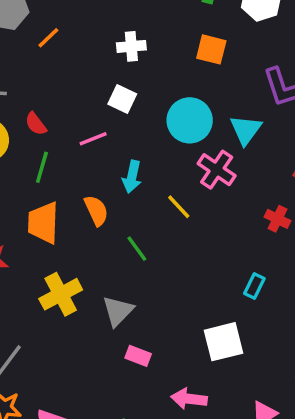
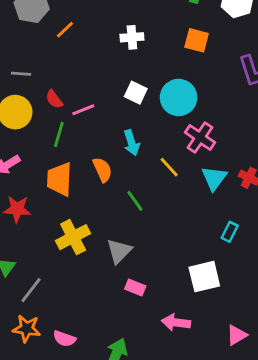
white square: (122, 99) -> (136, 93), moved
cyan triangle: (246, 130) -> (214, 178), moved
pink line: (93, 139) -> (83, 110), moved
cyan arrow: (132, 177) -> (132, 143), turned -30

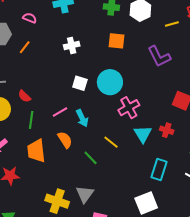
pink line: (83, 110) -> (60, 112), moved
pink cross: (200, 137) -> (129, 108), turned 35
yellow line: (169, 167) -> (111, 142), moved
cyan rectangle: (230, 232) -> (159, 170), size x1.5
yellow cross: (73, 237) -> (57, 201), moved, turned -35

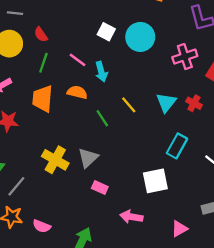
pink cross: (129, 108) -> (185, 57), moved
pink line: (60, 112) -> (78, 60), turned 56
orange semicircle: (65, 140) -> (77, 92), turned -54

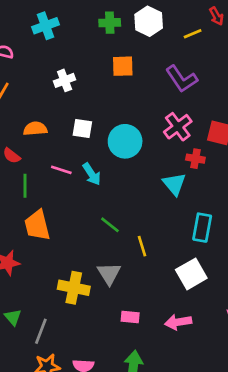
cyan circle: (140, 37) -> (125, 141), moved
orange semicircle: (77, 92) -> (35, 129), moved
red cross: (194, 103) -> (195, 159), moved
yellow line: (129, 105) -> (142, 246), moved, turned 42
pink rectangle: (100, 187) -> (130, 317), moved

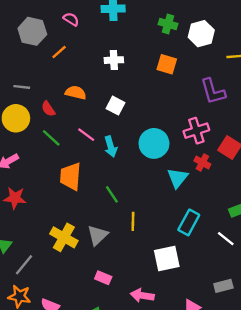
cyan circle: (125, 141) -> (154, 143), moved
green line: (25, 186) -> (51, 138), turned -66
orange trapezoid: (37, 225) -> (70, 176), moved

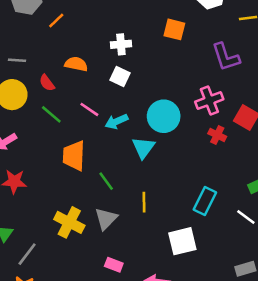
white cross: (114, 60) -> (121, 44), moved
cyan arrow: (111, 147) -> (116, 121), turned 84
cyan triangle: (177, 178) -> (143, 148), moved
green line: (112, 194) -> (106, 181), moved

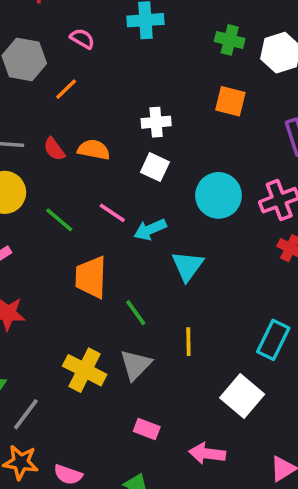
red semicircle: (47, 83) -> (54, 149), moved
cyan circle: (164, 116) -> (219, 195), moved
white square: (182, 241) -> (242, 396), turned -36

